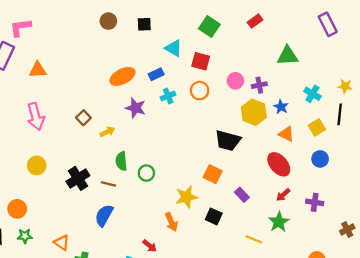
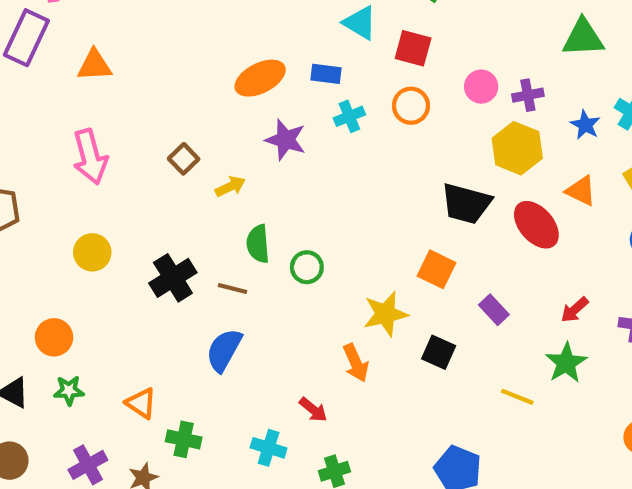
blue rectangle: (156, 74) -> (326, 74), turned 32
blue star: (281, 107) -> (585, 125), moved
red ellipse: (279, 164) -> (536, 225), moved

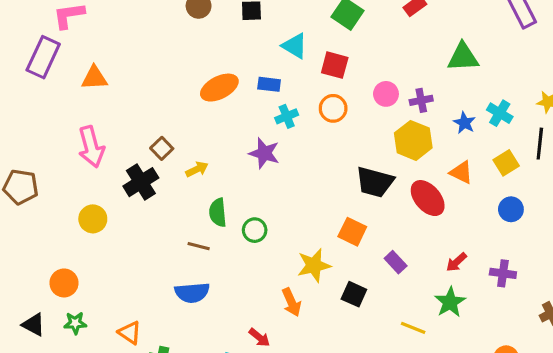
purple star: (286, 140) -> (264, 153), moved
black cross: (173, 278) -> (141, 182), moved
blue semicircle: (224, 350) -> (192, 293), turned -124

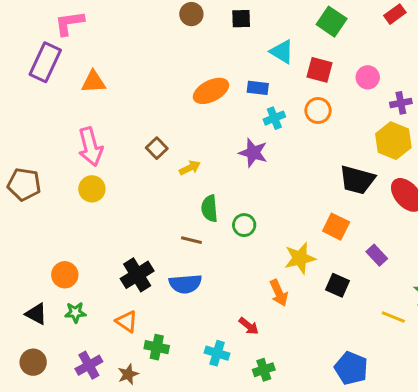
pink circle: (386, 94) -> (368, 77), moved
black cross: (141, 182) -> (137, 275), moved
yellow circle: (93, 219) -> (92, 189), moved

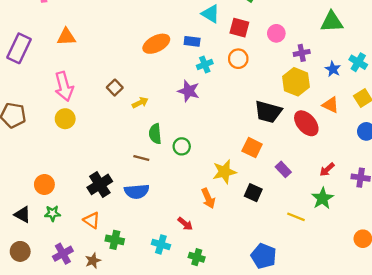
purple rectangle: (45, 62) -> (19, 48), moved
green cross: (264, 370) -> (197, 257), turned 35

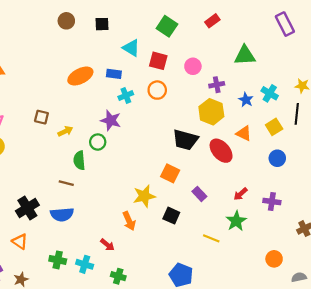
brown square: (115, 88) -> (41, 117), turned -32
green circle: (182, 146) -> (98, 142), moved
green cross: (115, 240) -> (58, 260), moved

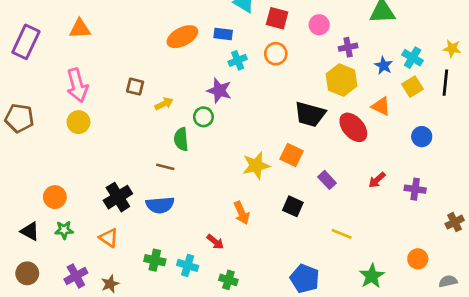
yellow square: (274, 127) -> (413, 87), moved
yellow star: (144, 196) -> (256, 166), moved
green star: (236, 221) -> (372, 276), moved

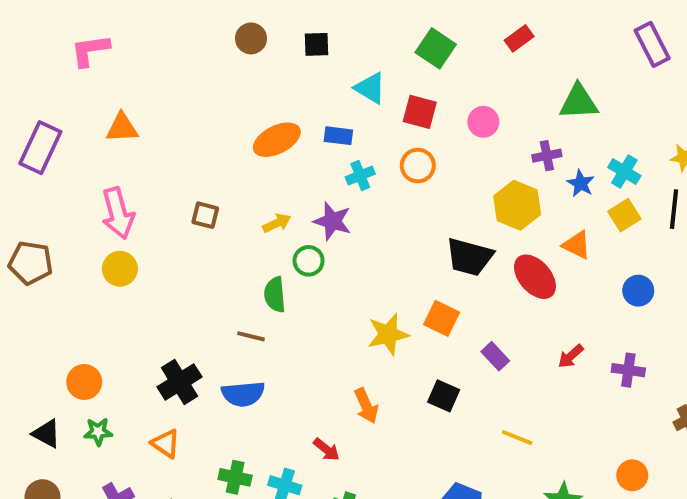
purple cross: (348, 47) -> (547, 156), moved
yellow arrow: (164, 104) -> (277, 223), moved

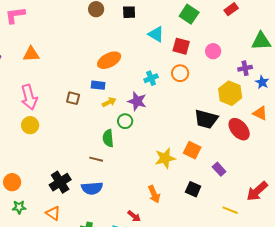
blue rectangle: (338, 136) -> (98, 85), moved
red arrow: (571, 356) -> (257, 191), moved, size x1.6

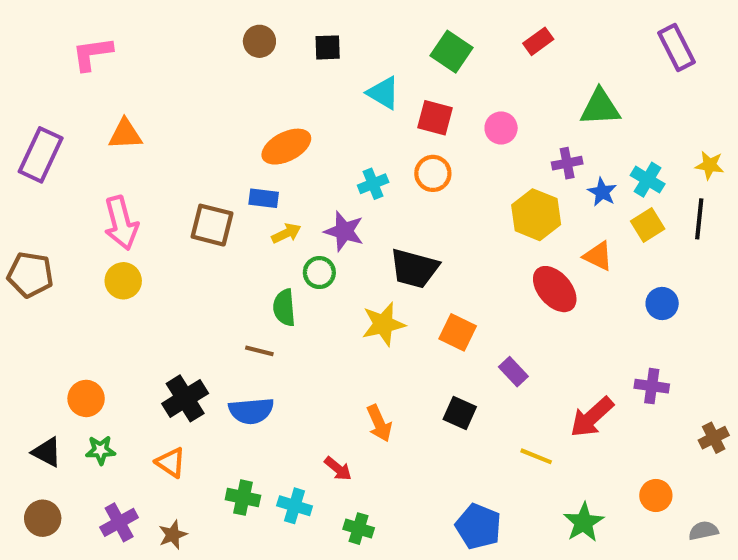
brown square: (73, 98) -> (212, 225), size x1.5
black trapezoid: (206, 119) -> (414, 268), moved
yellow star: (165, 158) -> (383, 324), moved

